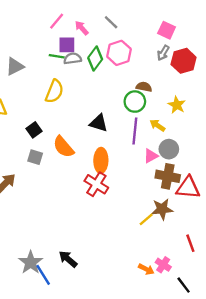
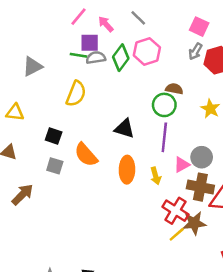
yellow arrow: (158, 125) -> (156, 176), moved, turned -140
black square: (34, 130) -> (54, 136), turned -35
red cross: (96, 184) -> (175, 211), moved

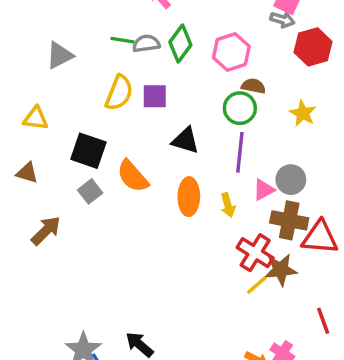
purple square: (90, 43) -> (155, 96), moved
pink hexagon: (147, 51) -> (231, 52), moved
gray arrow: (195, 51) -> (282, 20), moved, turned -105
black square: (54, 136) -> (88, 151), size x1.5
gray square: (55, 166) -> (90, 191), turned 35

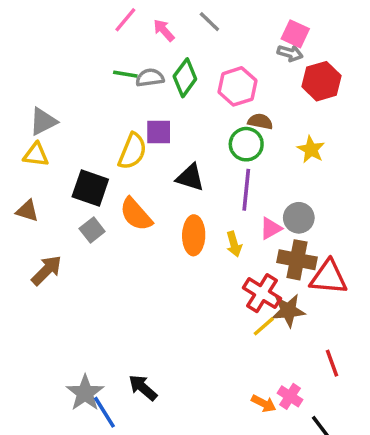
gray triangle: (60, 55) -> (43, 121), moved
yellow semicircle: (119, 93) -> (132, 151), moved

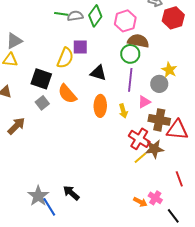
brown semicircle: (260, 121) -> (138, 41), size x1.5
yellow star: (311, 149) -> (169, 70), moved
gray circle: (299, 218) -> (159, 84), moved

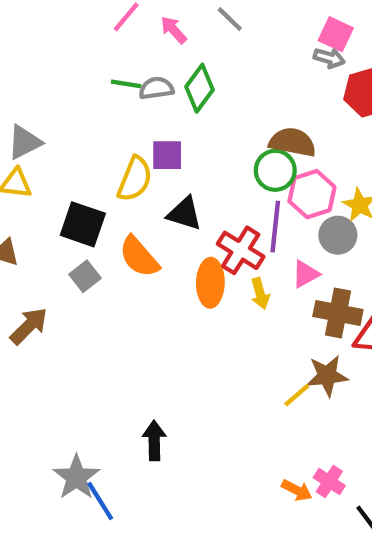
pink hexagon: (125, 21) -> (312, 194), moved
black triangle: (98, 73) -> (184, 214), moved
red cross: (139, 139) -> (241, 250), moved
black arrow: (71, 193) -> (154, 440), moved, turned 48

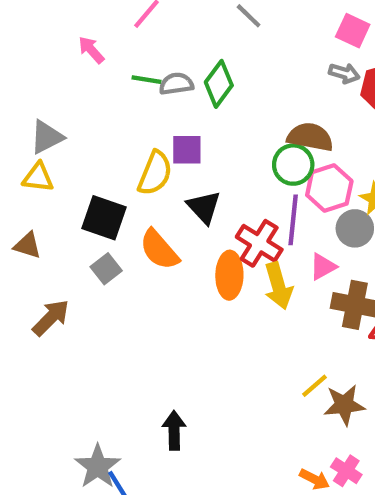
pink arrow: (174, 30) -> (91, 50), moved
gray arrow: (329, 58) -> (344, 73), moved
black triangle: (184, 214) -> (204, 207), turned 30
yellow arrow: (260, 294) -> (278, 286), size x1.5
brown star: (327, 376) -> (344, 405), moved

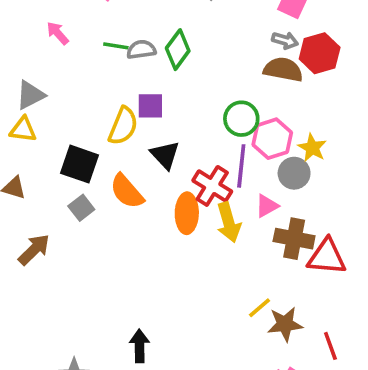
pink arrow: (91, 50) -> (58, 33), moved
brown semicircle: (310, 137) -> (283, 70), moved

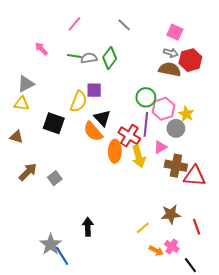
orange semicircle: (127, 191) -> (93, 132), moved
gray square: (81, 208) -> (55, 178), moved
yellow line: (260, 308) -> (143, 228), moved

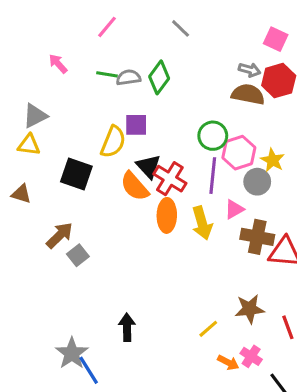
pink square: (175, 32) -> (276, 39), moved
red cross: (129, 136) -> (170, 179), moved
brown arrow: (28, 172) -> (60, 235), moved

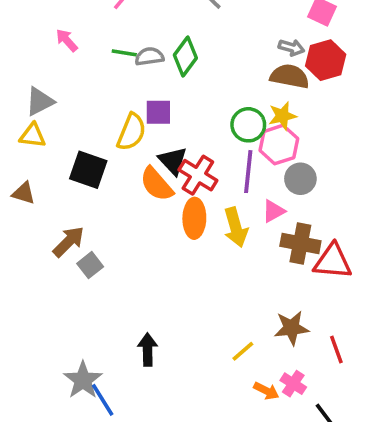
yellow star: (273, 160) -> (282, 116), moved, turned 30

